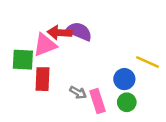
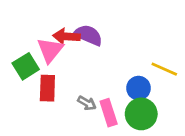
pink triangle: (45, 45) -> (50, 50), turned -30
green square: (23, 60) -> (26, 66), turned -35
green circle: (127, 102) -> (141, 114), size x1.5

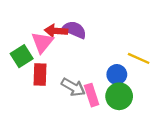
gray arrow: (87, 103) -> (73, 87), size x1.5

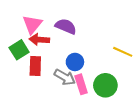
red arrow: (56, 31) -> (39, 40), moved
pink triangle: (42, 42) -> (32, 24), moved
blue circle: (117, 74) -> (75, 62), moved

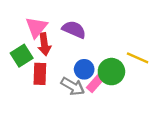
red arrow: (39, 40) -> (44, 44), turned -102
pink rectangle: (81, 84) -> (97, 82), moved, turned 60
green circle: (105, 85) -> (111, 72), moved

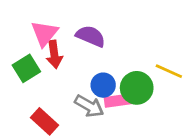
red rectangle: (40, 74) -> (44, 121), moved, turned -50
pink rectangle: (97, 82) -> (119, 100), turned 40

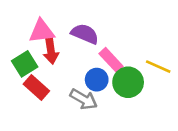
pink triangle: (44, 33) -> (42, 31), turned 44
pink rectangle: (119, 100) -> (111, 60), moved, turned 55
red rectangle: (44, 121) -> (36, 87), moved

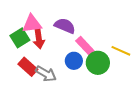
green square: (25, 64) -> (20, 38), moved
gray arrow: (84, 99) -> (46, 74), moved

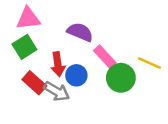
pink triangle: (32, 24) -> (28, 18), moved
red arrow: (39, 39) -> (58, 64), moved
blue circle: (74, 61) -> (76, 75), moved

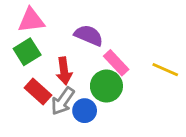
blue circle: (76, 75) -> (85, 111), moved
green circle: (121, 78) -> (106, 86), moved
gray arrow: (57, 91) -> (63, 101), turned 95

